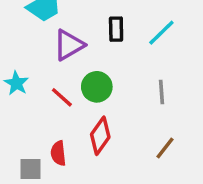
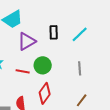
red line: (62, 97) -> (23, 71), turned -32

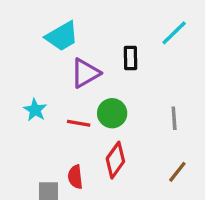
cyan line: (80, 34) -> (174, 33), moved

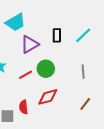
cyan line: (174, 33) -> (83, 35), moved
red line: (79, 123) -> (26, 75), turned -40
red diamond: (115, 160) -> (48, 97), turned 40

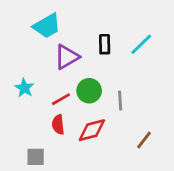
gray line: (83, 72) -> (120, 101), moved
red semicircle: (24, 107) -> (58, 125), moved

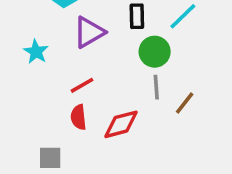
cyan star: (24, 88) -> (36, 52), moved
green circle: (89, 91) -> (155, 52), moved
brown line: (144, 140) -> (185, 103), moved

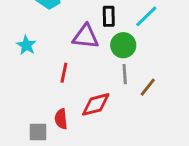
purple triangle: (89, 32) -> (86, 37), moved, turned 36
red line: (82, 85) -> (64, 73), turned -48
red semicircle: (78, 117) -> (61, 119), moved

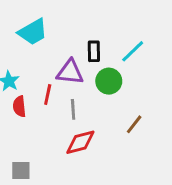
red line: (64, 73) -> (48, 95), moved
gray line: (125, 74) -> (73, 109), moved
red semicircle: (61, 119) -> (19, 106), moved

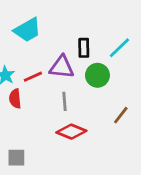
red line: (48, 95) -> (33, 77), moved, turned 54
red diamond: (80, 142) -> (71, 132), turned 36

